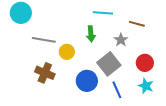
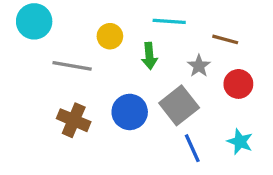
yellow circle: (67, 52) -> (110, 36), moved
red circle: (145, 63) -> (238, 84), moved
blue circle: (87, 81) -> (130, 112), moved

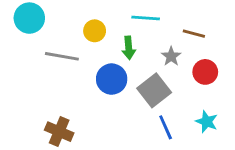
blue circle: (130, 112) -> (112, 79), moved
brown cross: (74, 120) -> (59, 132), moved

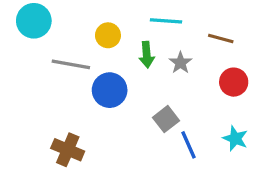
gray star: (171, 56) -> (180, 63), moved
blue circle: (112, 79) -> (110, 90), moved
gray square: (154, 90) -> (166, 119), moved, size x0.7

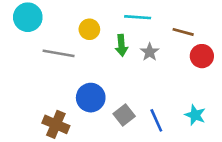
red circle: (234, 82) -> (202, 56), moved
blue circle: (110, 90) -> (91, 98), moved
gray square: (166, 119) -> (124, 115), moved

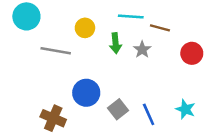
brown line: (183, 32) -> (160, 28), moved

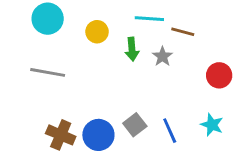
cyan circle: (26, 16) -> (48, 19), moved
gray line: (56, 51) -> (48, 72), moved
red circle: (192, 53) -> (219, 75), moved
blue circle: (86, 93) -> (98, 135), moved

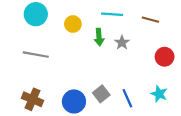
brown line: (183, 32) -> (150, 20), moved
brown cross: (61, 135) -> (32, 99), moved

